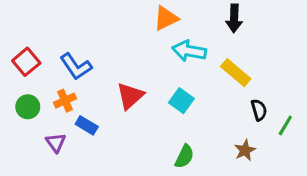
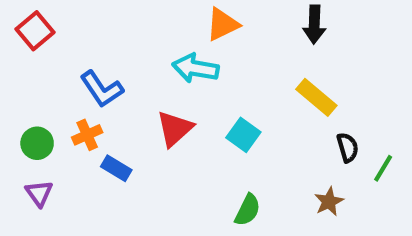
cyan arrow: (189, 51) -> (195, 68), moved
red square: (26, 62) -> (35, 31), moved
purple triangle: (56, 142) -> (39, 193), moved

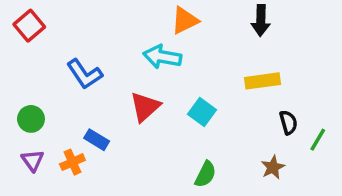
yellow rectangle: (316, 97) -> (262, 81), turned -48
orange cross: (87, 135) -> (72, 162), moved

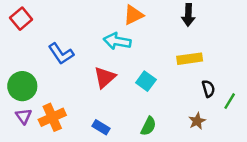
green circle: (31, 119) -> (22, 86), size x1.5
blue rectangle: (97, 140) -> (101, 127), moved
orange cross: (72, 162) -> (52, 117), size x1.5

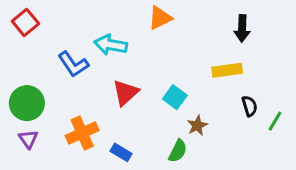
black arrow: (188, 15) -> (242, 28), moved
cyan arrow: (117, 41) -> (111, 45), moved
orange cross: (52, 117) -> (82, 133), moved
brown star: (197, 121) -> (197, 126), moved

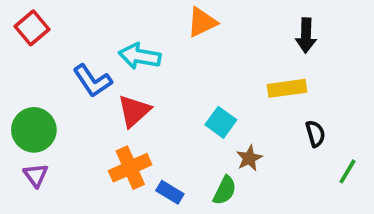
red triangle: (126, 93) -> (134, 111), moved
green line: (275, 121) -> (347, 171), moved
orange cross: (82, 133) -> (130, 168), moved
blue rectangle: (121, 152) -> (170, 192), moved

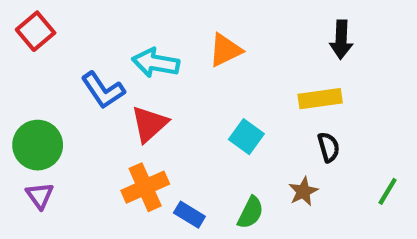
orange triangle: (202, 22) -> (225, 50), moved
black semicircle: (315, 134) -> (329, 147), moved
brown star: (249, 158) -> (303, 191), moved

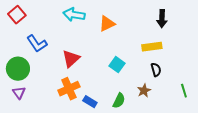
cyan arrow: (156, 63) -> (74, 15), moved
blue L-shape: (103, 90) -> (37, 44), moved
green line: (388, 191) -> (184, 91), turned -48

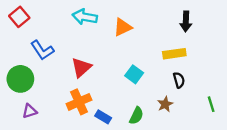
purple triangle: (19, 93) -> (30, 111), moved, turned 48

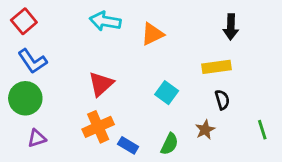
blue L-shape: (42, 50) -> (32, 61), moved

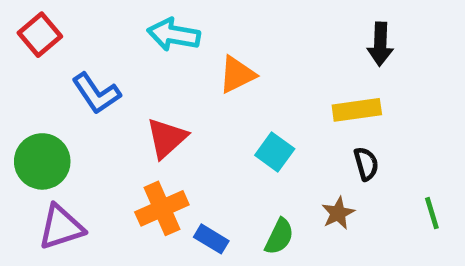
orange triangle: (152, 34) -> (237, 75), moved
blue L-shape: (32, 61) -> (96, 93), moved
purple triangle: (37, 138) -> (61, 227), size x1.5

